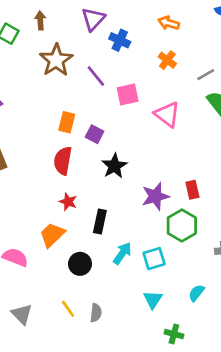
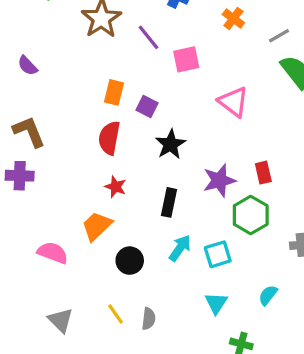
pink triangle: (167, 114) -> (233, 102), moved
black rectangle: (100, 222) -> (169, 202), moved

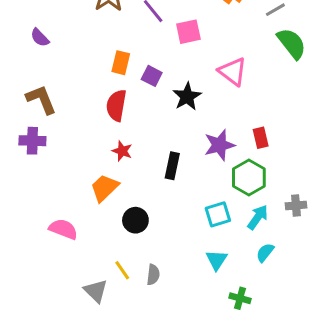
black star: (171, 144) -> (187, 97), moved
cyan arrow: (180, 248) -> (258, 217), moved
pink semicircle: (53, 253) -> (63, 229), moved
gray triangle: (61, 320) -> (96, 291), moved

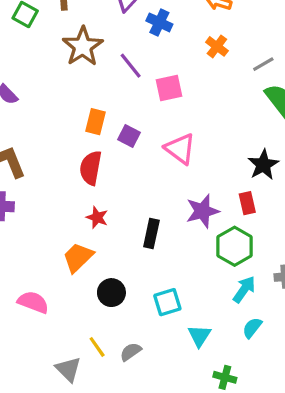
pink triangle: (233, 71) -> (180, 149), moved
black star: (187, 97) -> (263, 165), moved
cyan square: (218, 214) -> (167, 302), moved
gray semicircle: (153, 275) -> (131, 352), turned -132

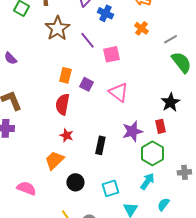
cyan arrow: (244, 289) -> (147, 181), moved

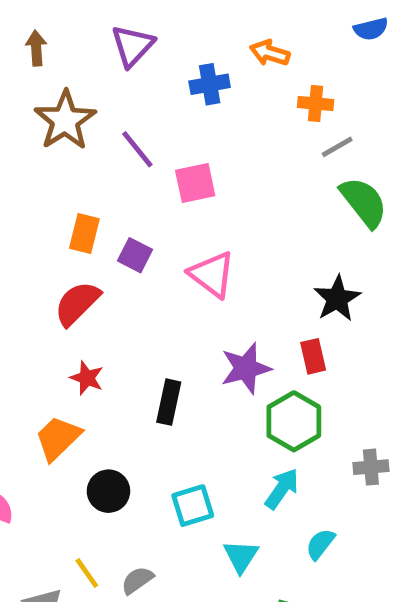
blue cross: (105, 13) -> (210, 84), moved, turned -35
orange cross: (141, 28) -> (316, 104), moved, turned -32
red semicircle: (62, 104) -> (77, 303), turned 35

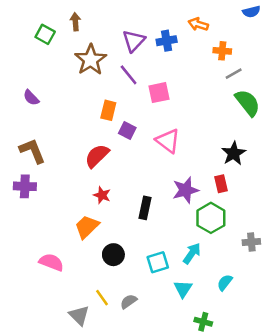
purple triangle: (133, 46) -> (134, 41), moved
orange rectangle: (84, 234) -> (108, 110), moved
cyan arrow: (282, 489) -> (192, 253), moved

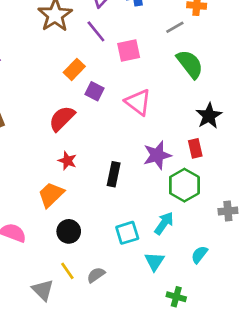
gray line: (234, 74) -> (175, 27), moved
green semicircle: (248, 103) -> (190, 64), moved
orange rectangle: (108, 110) -> (74, 69), turned 30
black circle: (113, 255) -> (69, 231), moved

